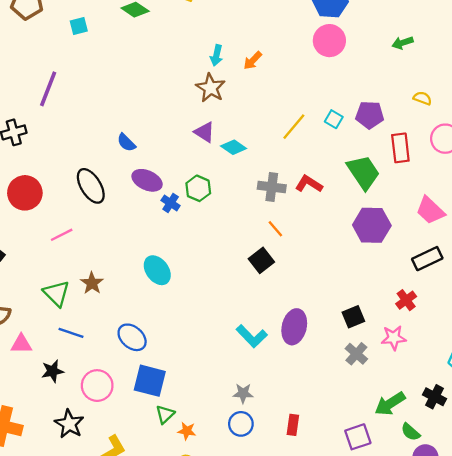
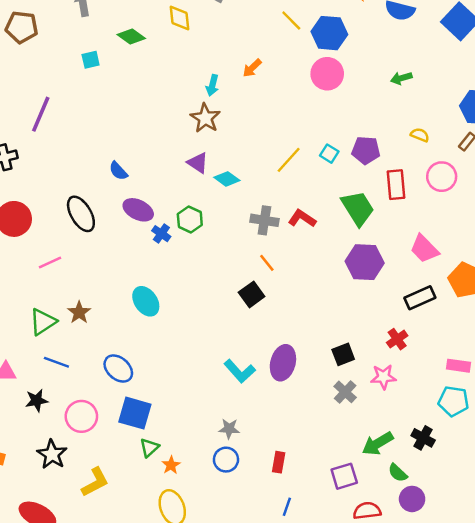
cyan square: (79, 26) -> (91, 60), moved
orange arrow: (253, 61) -> (252, 68), moved
green triangle: (56, 293) -> (43, 322), turned 40
orange star: (187, 431) -> (171, 465), turned 30

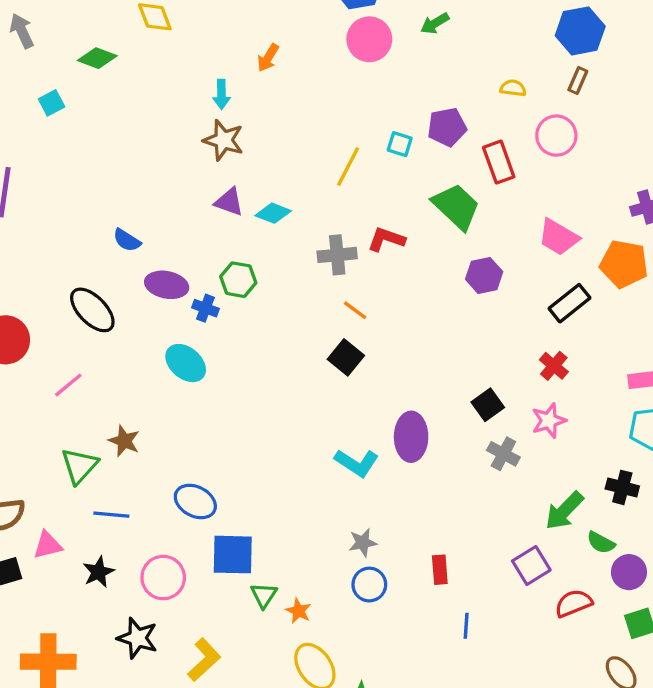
green arrow: (401, 78) -> (435, 23), moved
purple hexagon: (365, 262) -> (484, 275), size x0.7
cyan ellipse: (146, 301) -> (186, 363), moved

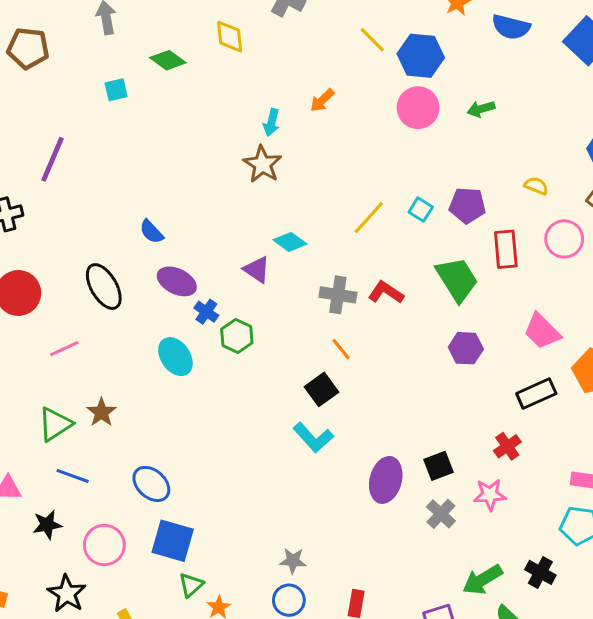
purple triangle: (229, 202) -> (257, 270), moved
green hexagon: (238, 280) -> (237, 336), moved
purple ellipse: (411, 437) -> (386, 480), moved
cyan L-shape: (357, 463) -> (313, 437), moved

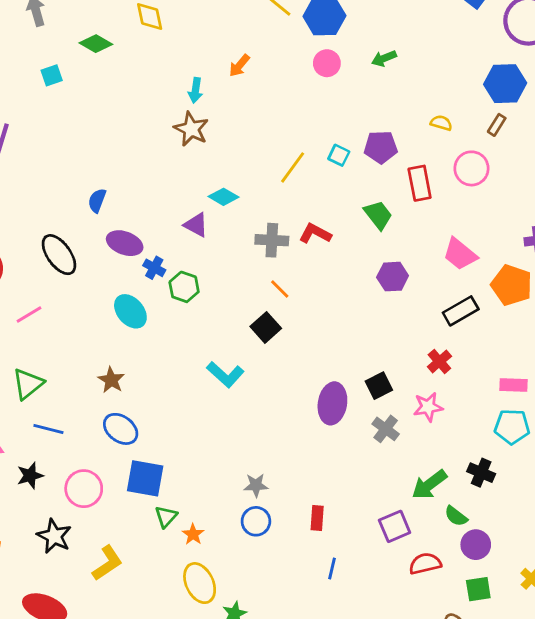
pink circle: (418, 108) -> (327, 63), size x0.7
blue semicircle: (151, 232) -> (97, 200), turned 70
green trapezoid: (457, 279) -> (378, 215), size x0.7
brown star: (101, 412) -> (111, 380), moved
cyan L-shape: (313, 437) -> (225, 374), moved

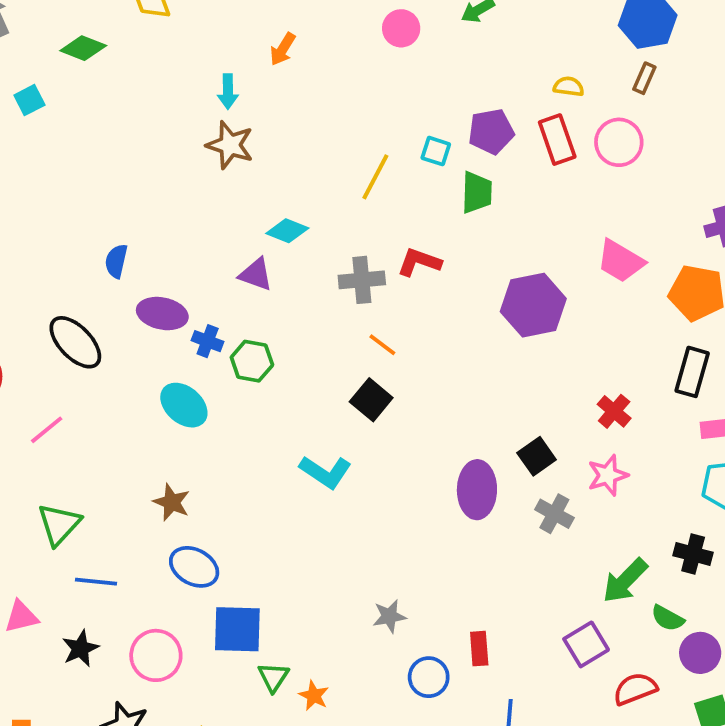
red rectangle: (420, 183) -> (557, 140), moved
green trapezoid: (378, 215) -> (477, 193), moved, turned 48
purple hexagon: (393, 277) -> (533, 305), size x1.5
black rectangle: (461, 311) -> (692, 372), moved, turned -36
blue circle: (256, 521) -> (429, 677), moved

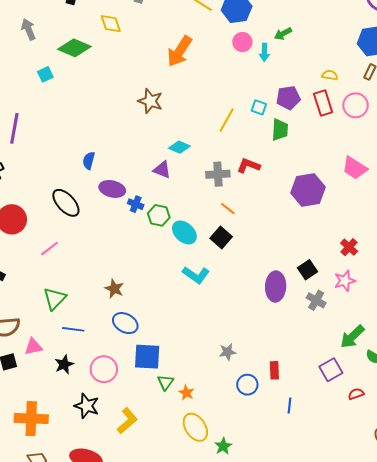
green diamond: (83, 48) -> (74, 48), size x1.4
orange arrow: (283, 49) -> (180, 51), size x1.8
cyan arrow: (228, 92) -> (264, 52), moved
cyan ellipse: (184, 405) -> (184, 232), moved
red semicircle: (635, 689) -> (356, 394), size x0.7

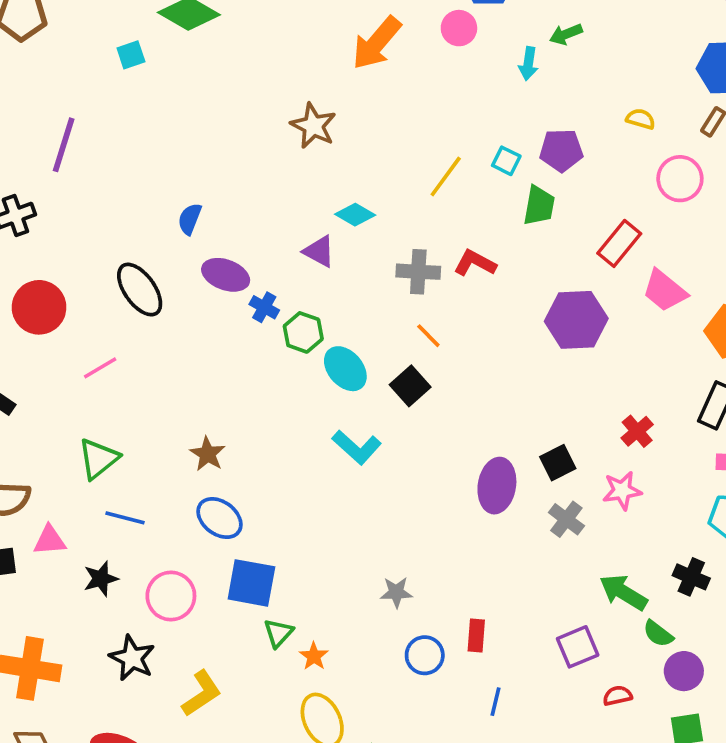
pink circle: (242, 42) -> (459, 28), moved
red rectangle: (323, 103) -> (619, 243), moved, turned 50
green arrow: (352, 337) -> (623, 592), turned 68

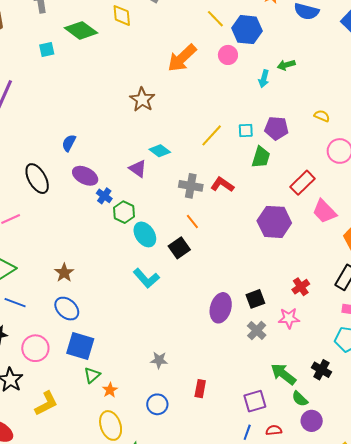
cyan square: (506, 161) -> (246, 131), turned -35
blue circle: (425, 655) -> (157, 404), moved
blue line: (495, 702) -> (247, 432), moved

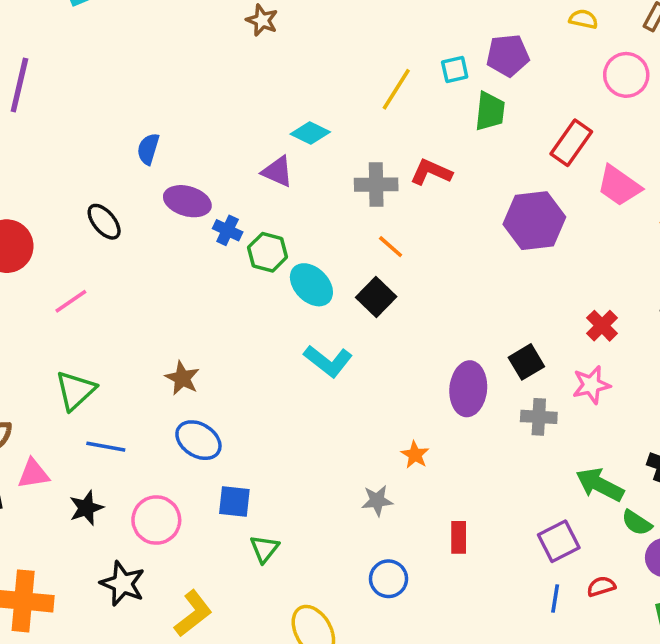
brown star: (142, 100) -> (262, 20), moved, size x0.7
black ellipse: (37, 179) -> (104, 222), size x0.7
gray cross: (257, 330) -> (539, 417), turned -30
blue square: (80, 346) -> (234, 501), size x0.7
orange star: (110, 390) -> (415, 455), moved

